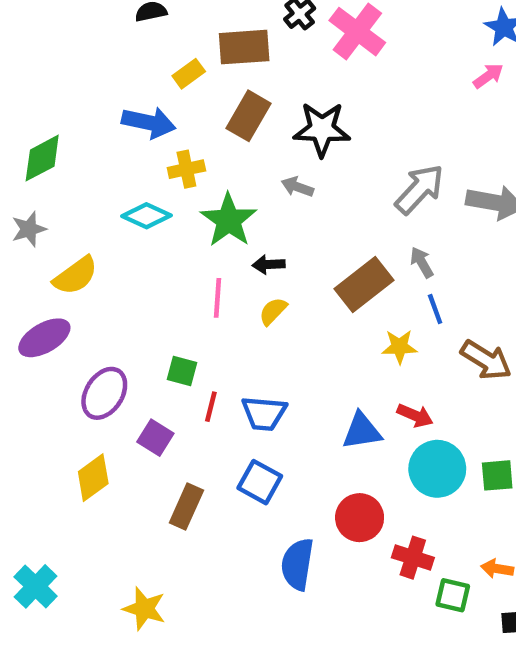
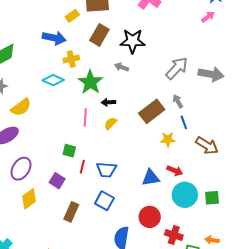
purple ellipse: (104, 393) -> (21, 169), moved

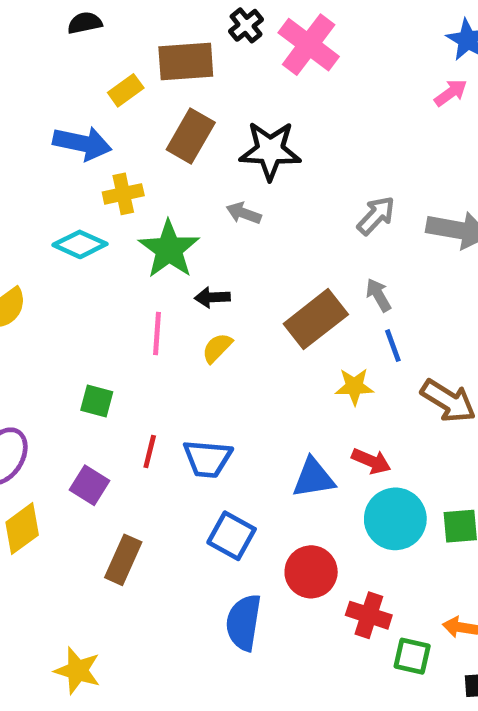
gray arrow: (177, 68) -> (376, 216), size x0.7
green square: (69, 151) -> (97, 401), moved
blue square: (104, 201) -> (232, 536), moved

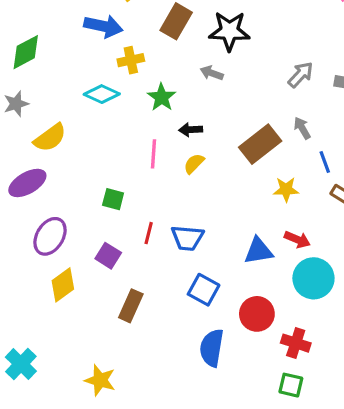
green star: (169, 249) -> (162, 97), size x0.7
blue line: (393, 346) -> (325, 162), moved
green square: (412, 656) -> (291, 385), moved

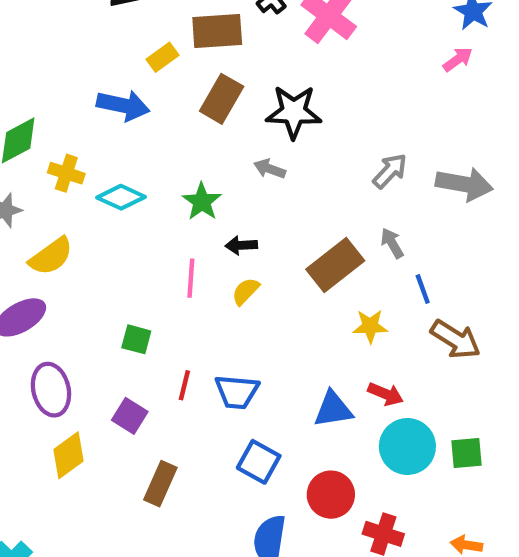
yellow cross: (131, 60) -> (66, 173), moved, turned 30
purple ellipse: (50, 236) -> (51, 390), turned -45

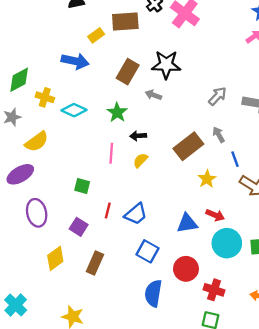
brown rectangle: (222, 99) -> (128, 72), moved
yellow star: (370, 326) -> (207, 179), turned -30
blue trapezoid: (237, 392) -> (136, 214), turned -45
yellow diamond: (68, 455) -> (55, 258), moved

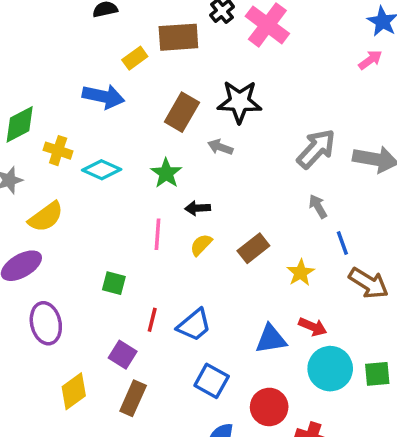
gray arrow: (217, 96) -> (316, 149), size x1.4
brown rectangle: (188, 146) -> (253, 248), moved, size x0.7
purple square: (79, 227) -> (123, 355), moved

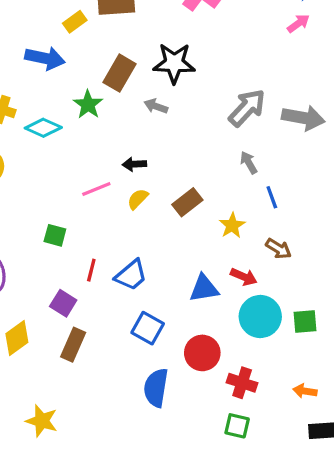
green star: (166, 173) -> (88, 105), moved
pink line: (157, 234) -> (96, 189), turned 64
brown arrow: (369, 283) -> (278, 249), moved, size x0.7

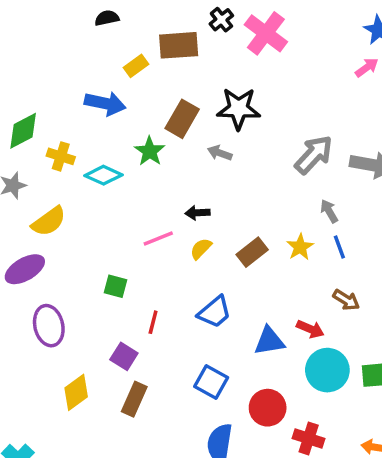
gray arrow: (249, 163) -> (329, 211), moved
yellow star: (232, 225) -> (300, 247), moved
blue trapezoid: (131, 275) -> (215, 312), moved

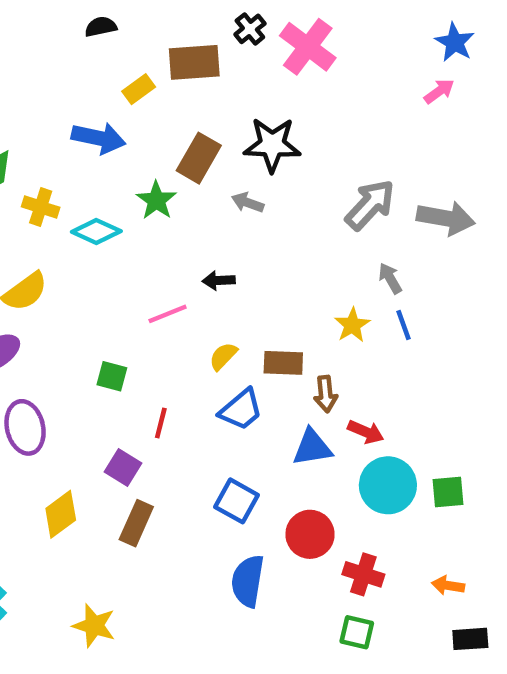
yellow semicircle: (201, 249) -> (223, 356), moved
brown rectangle: (252, 252) -> (283, 363), moved, turned 40
brown arrow: (346, 300) -> (326, 394), moved, turned 52

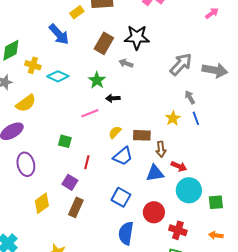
blue arrow: (99, 138) -> (59, 34), turned 35
green star: (156, 200) -> (97, 80), moved
green square: (448, 492) -> (216, 202), moved

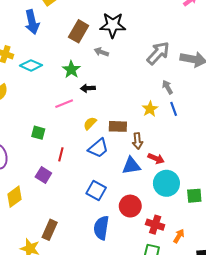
blue arrow: (59, 34) -> (32, 22), turned 30
brown rectangle: (76, 207) -> (50, 230), moved
orange arrow: (216, 235) -> (179, 236), moved, turned 112

